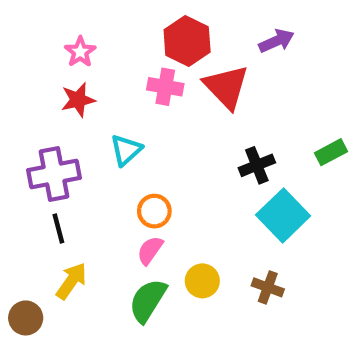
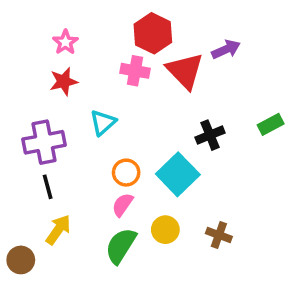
purple arrow: (276, 41) -> (226, 49), moved
cyan square: (283, 215) -> (178, 174), moved

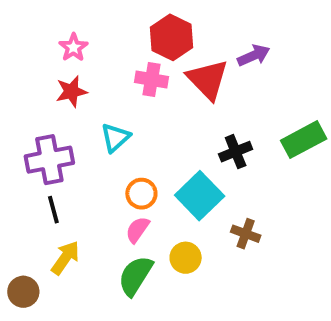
green rectangle: (271, 124) -> (304, 140), size x1.5
brown cross: (219, 235) -> (246, 234), moved

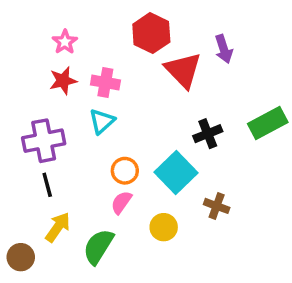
purple arrow: (254, 55) -> (224, 49), turned 96
pink cross: (151, 79) -> (105, 82), moved
green semicircle: (135, 276) -> (98, 247), moved

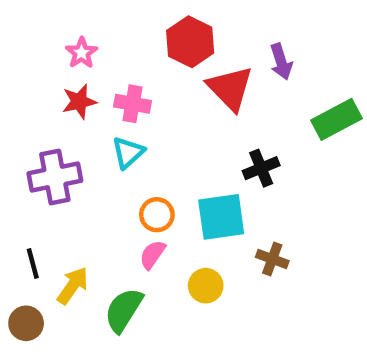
green rectangle: (268, 123) -> (337, 119), moved
cyan square: (176, 172) -> (221, 217), turned 36
black line: (47, 185) -> (33, 263), moved

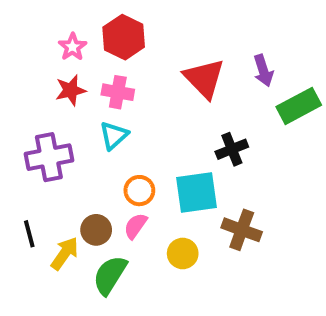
red hexagon: (190, 42) -> (124, 37), moved
purple arrow: (281, 62) -> (263, 71), moved
brown cross: (272, 259) -> (242, 230), size x1.4
brown circle: (26, 323) -> (96, 230), moved

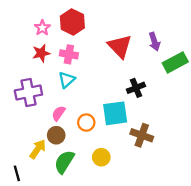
orange circle: (139, 191) -> (86, 123), moved
pink semicircle: (135, 226) -> (59, 113), moved
black line: (29, 234) -> (17, 173), moved
yellow circle: (183, 253) -> (101, 157), moved

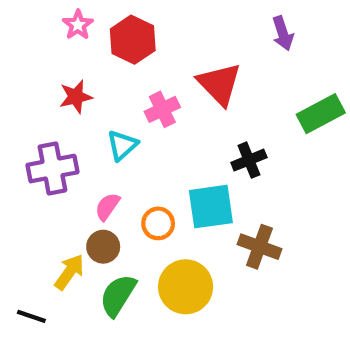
pink star: (42, 28) -> (78, 25), moved
purple arrow: (154, 42) -> (283, 33), moved
pink cross: (69, 54) -> (162, 109), moved, turned -36
yellow circle: (101, 157) -> (186, 287), size x1.6
black line: (17, 173) -> (31, 316), turned -56

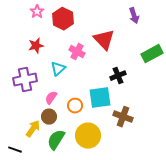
pink cross: (162, 109) -> (77, 52), turned -35

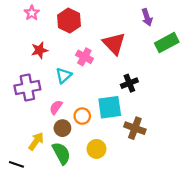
pink star: (37, 12) -> (32, 13), moved
green rectangle: (152, 54) -> (167, 43), moved
brown circle: (49, 117) -> (62, 128), moved
yellow circle: (88, 136) -> (96, 149), size x0.7
green semicircle: (56, 140) -> (61, 153), turned 120

